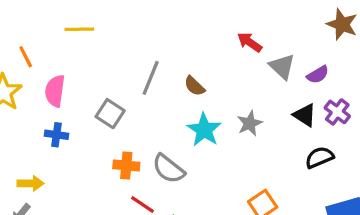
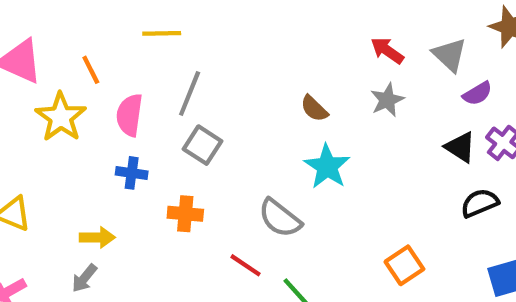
gray triangle: (282, 67) -> (450, 55), moved
gray line: (151, 78) -> (190, 93), moved
gray star: (250, 123) -> (387, 100), moved
orange cross: (126, 166) -> (185, 214), moved

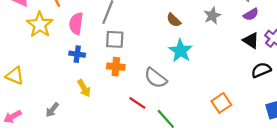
purple semicircle: (477, 93) -> (251, 14), moved
gray square: (202, 145) -> (115, 39), turned -30
orange cross: (185, 214) -> (116, 67), moved
yellow arrow: (97, 237) -> (84, 88), moved, turned 60

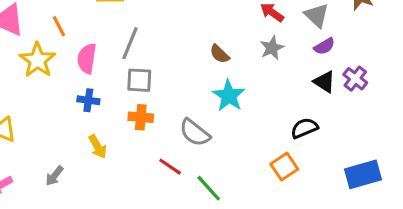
black semicircle: (261, 70) -> (304, 128), moved

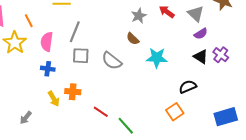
gray star: (272, 48) -> (139, 16), moved
cyan star: (229, 96) -> (157, 58), moved, turned -30
orange cross: (141, 117) -> (73, 92), moved
gray semicircle: (195, 133) -> (112, 61), moved

